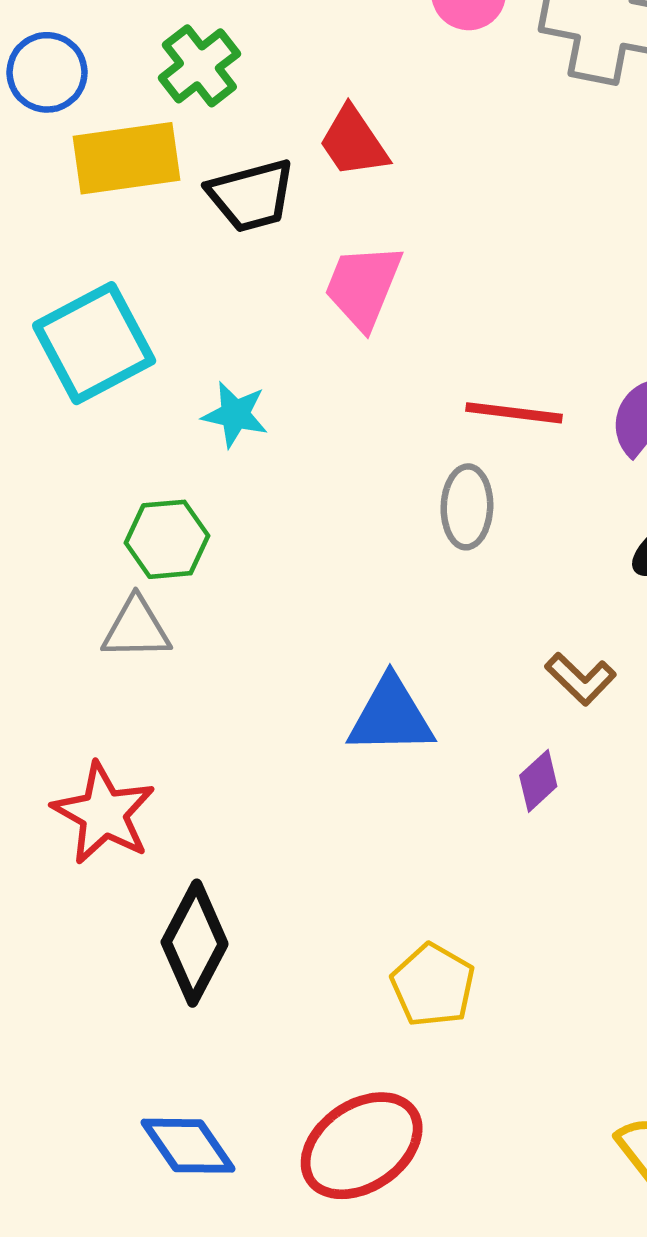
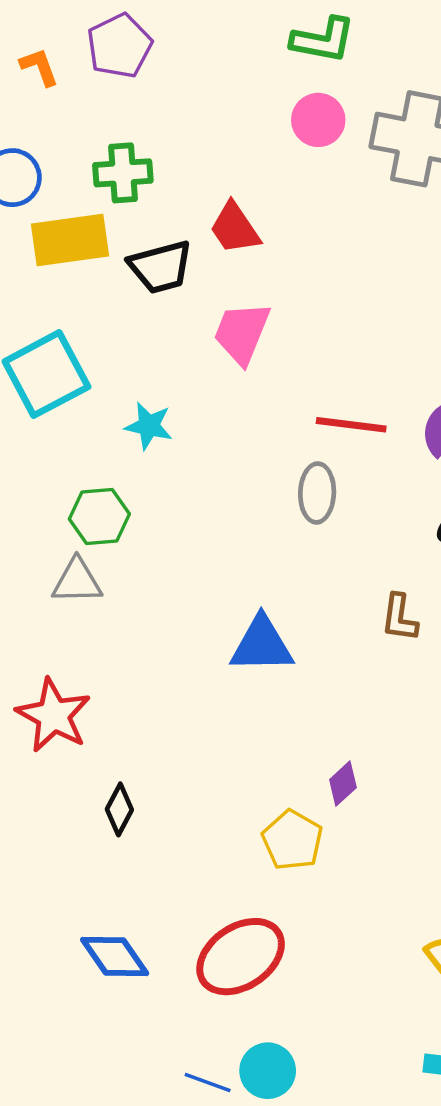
green cross: (199, 66) -> (123, 173), turned 34
brown L-shape: (580, 679) -> (399, 618), turned 54
purple diamond: (538, 781) -> (343, 784), moved
black diamond: (195, 943) -> (119, 809), size x0.6

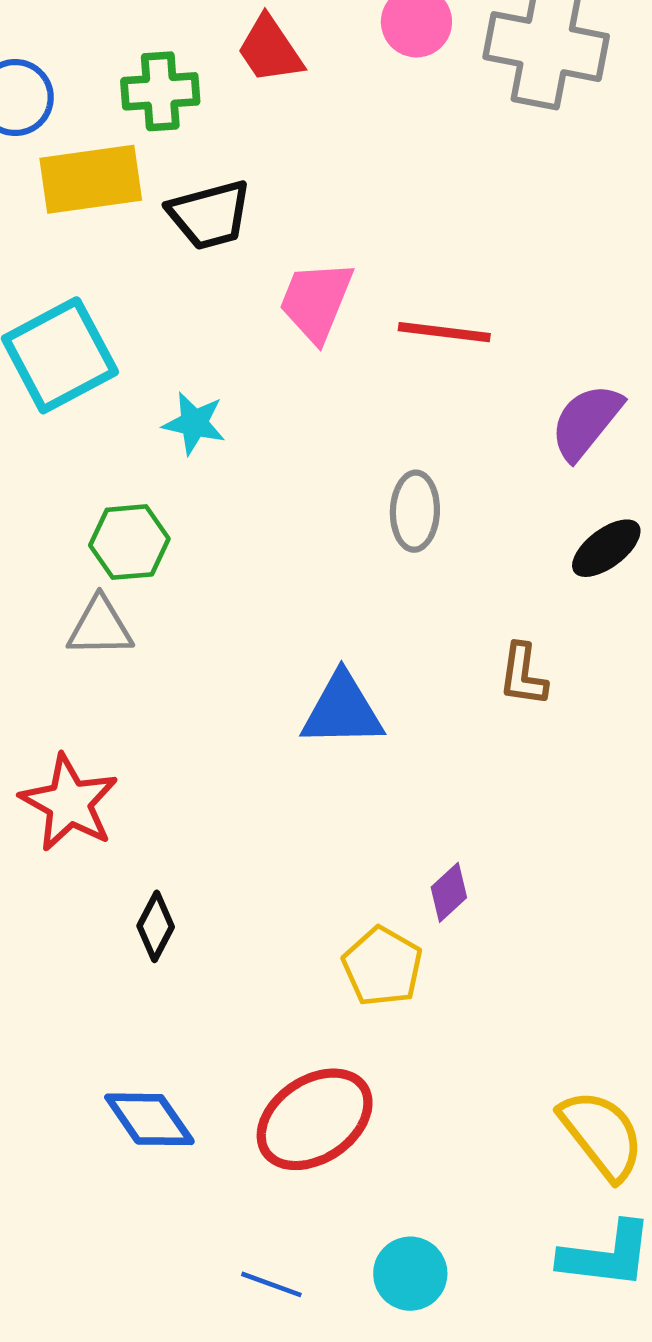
red trapezoid: (235, 228) -> (270, 50), moved
red line: (351, 425) -> (444, 332), moved
cyan circle: (268, 1071) -> (410, 1274), moved

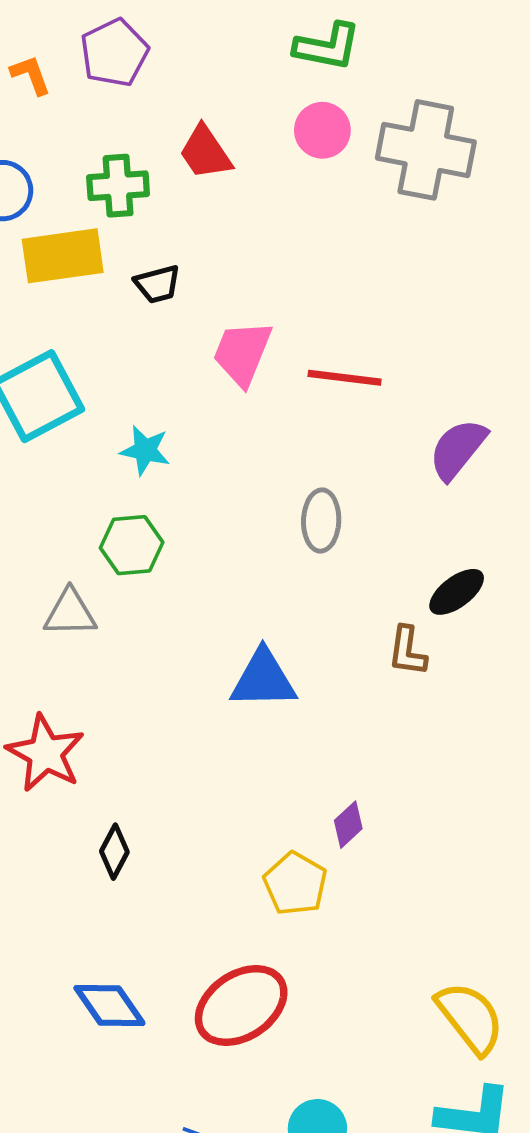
black trapezoid: (210, 215) -> (157, 284), size x0.7
green hexagon: (129, 542) -> (132, 545), moved
black ellipse: (606, 548) -> (457, 592), moved

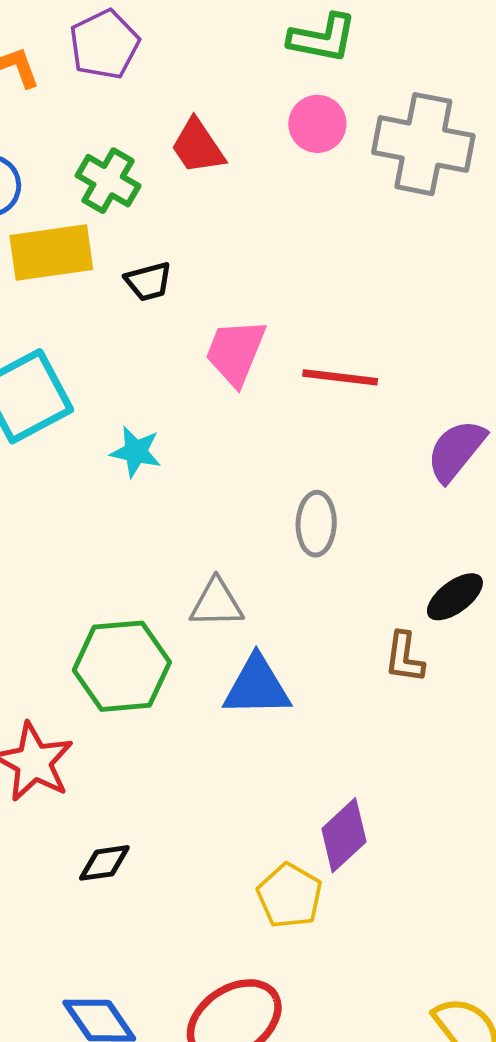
green cross: (118, 186) -> (108, 181), turned 34
green hexagon: (132, 545) -> (122, 666), moved, size x1.5
gray triangle: (70, 613) -> (217, 603), moved
purple diamond: (348, 825) -> (344, 835), size x1.5
black diamond: (114, 852) -> (104, 863), turned 54

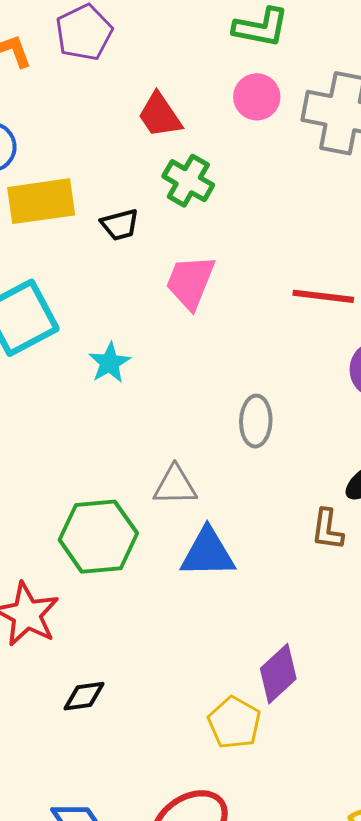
green cross: (108, 181) -> (188, 181), moved
red line: (340, 377) -> (323, 296), moved
cyan star: (136, 452) -> (110, 363), turned 30

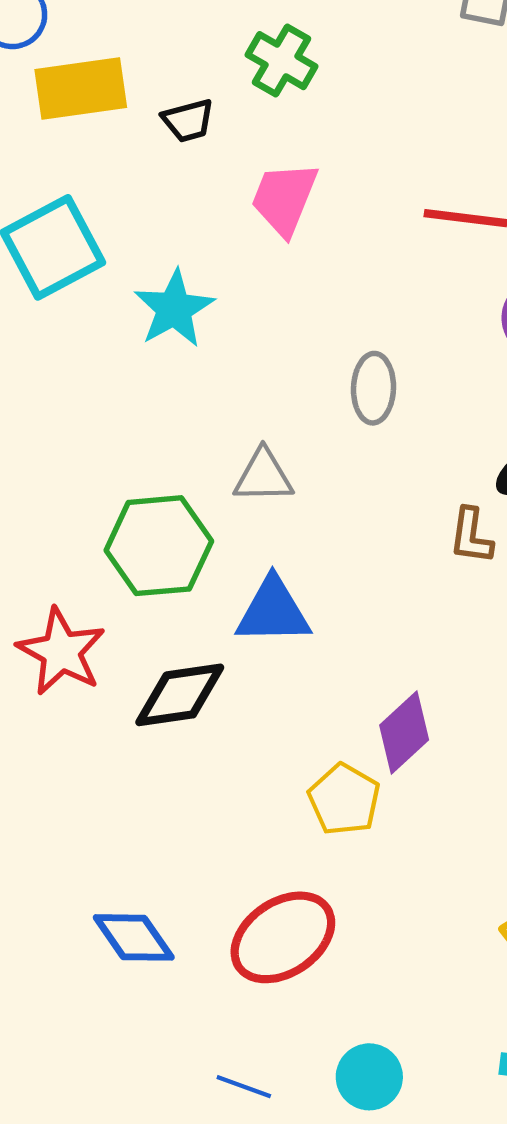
cyan star: (110, 363) -> (174, 309), size x1.4
blue triangle: (208, 553) -> (273, 611), moved
black diamond: (84, 696) -> (180, 695), moved, size x1.6

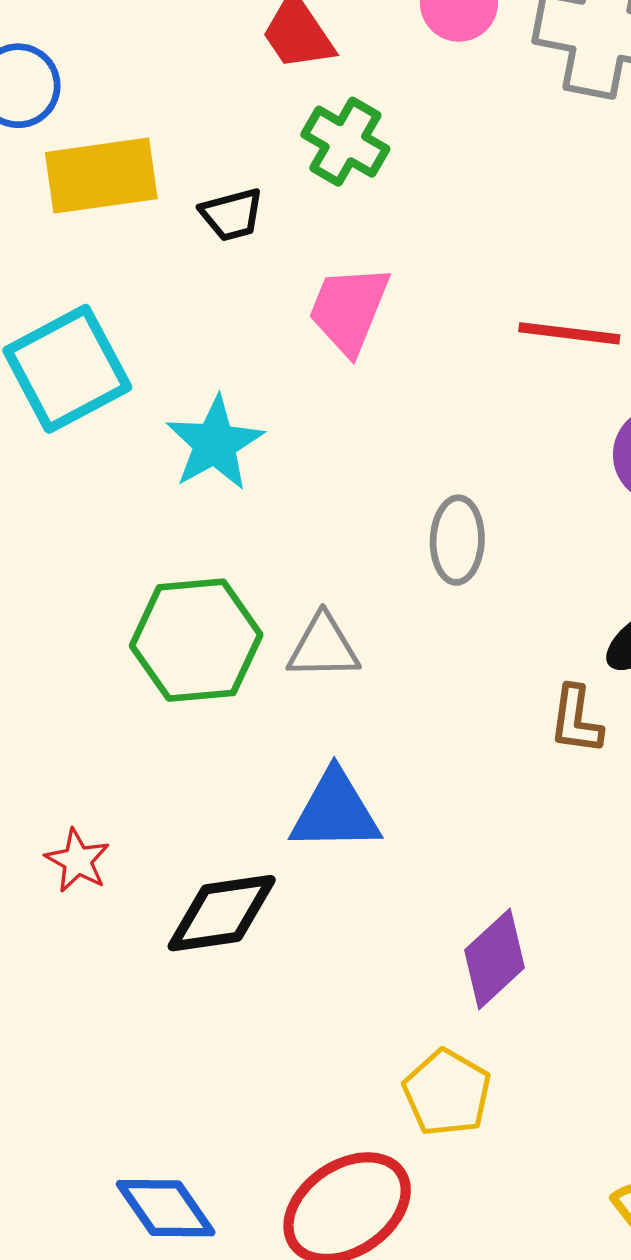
green hexagon: (159, 546) -> (196, 640), moved
red star: (61, 652) -> (77, 861), size x0.6
yellow pentagon: (344, 799) -> (447, 1093), moved

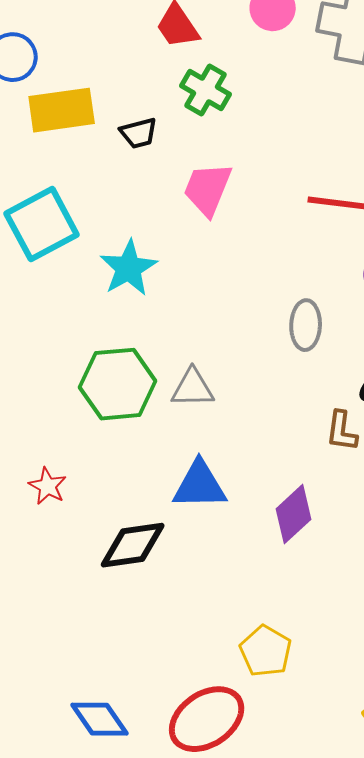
gray ellipse: (457, 540) -> (306, 325), moved
red star: (77, 861) -> (48, 486), moved
purple diamond: (495, 959) -> (294, 514), moved

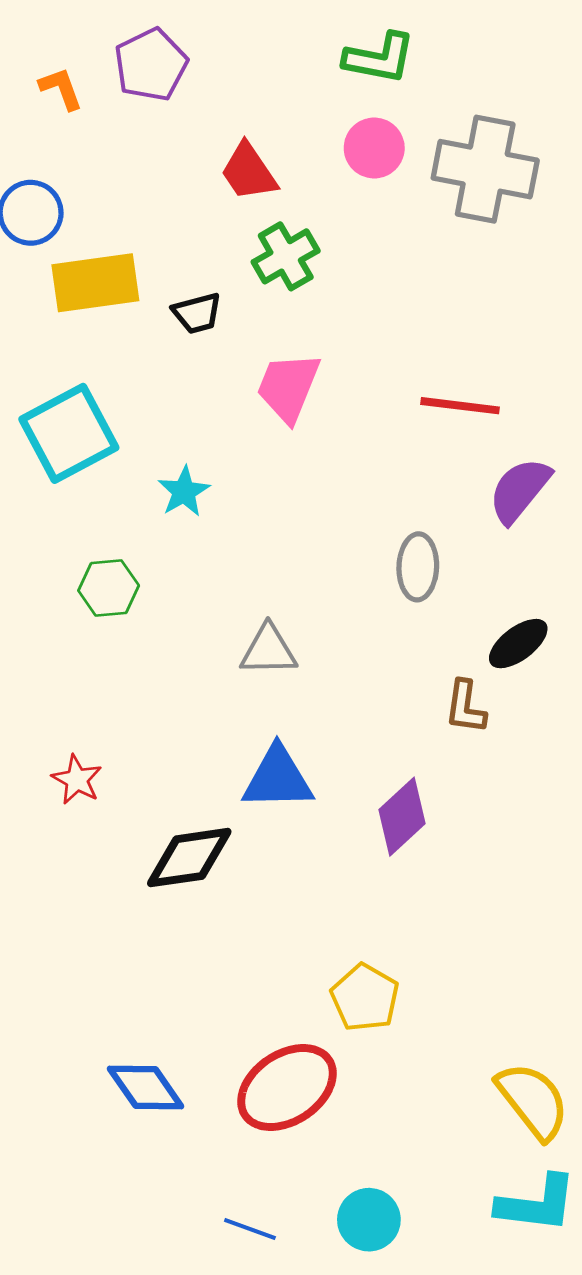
green cross: (206, 90) -> (286, 256), turned 30
cyan star: (129, 268) -> (184, 492), size x0.7
green hexagon: (118, 384) -> (109, 588), moved, size x0.6

